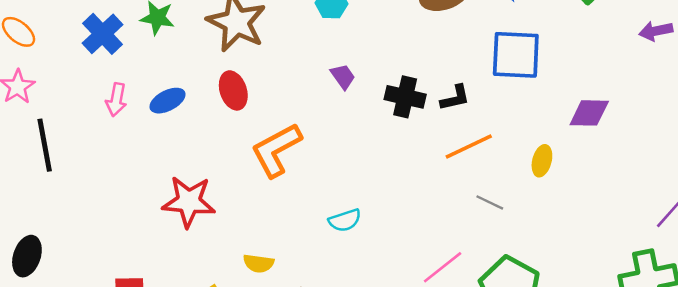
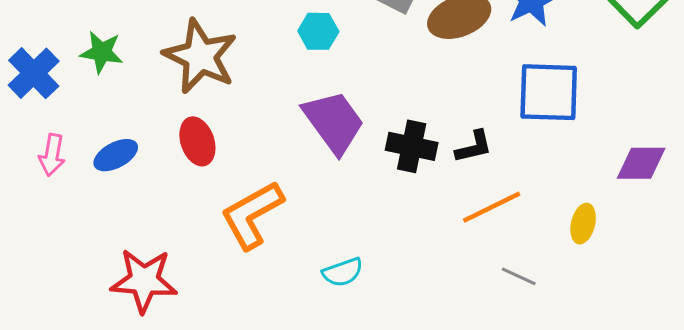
purple trapezoid: (343, 76) -> (334, 122), size x2.0
cyan semicircle: (345, 220) -> (343, 272), moved

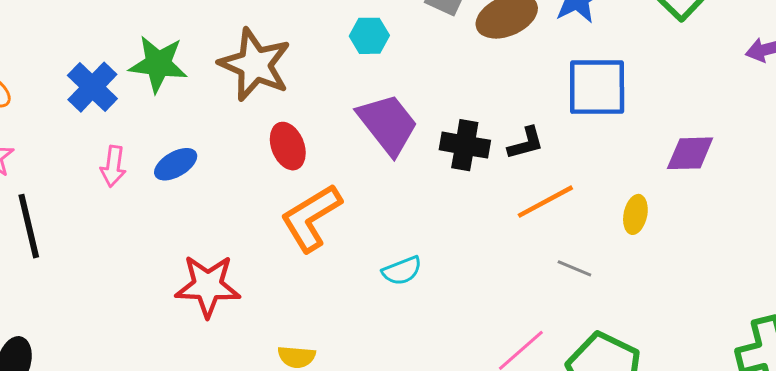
green star: (102, 52) -> (158, 64), size x1.4
red ellipse: (197, 141) -> (288, 146), moved

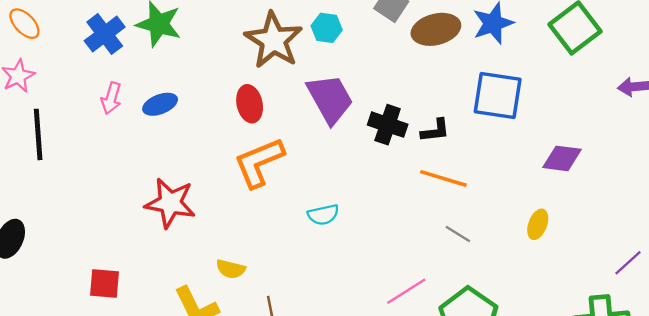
brown star: (255, 65) -> (274, 40), moved
orange line: (545, 202) -> (443, 178), turned 36
yellow ellipse: (635, 214) -> (538, 224), moved

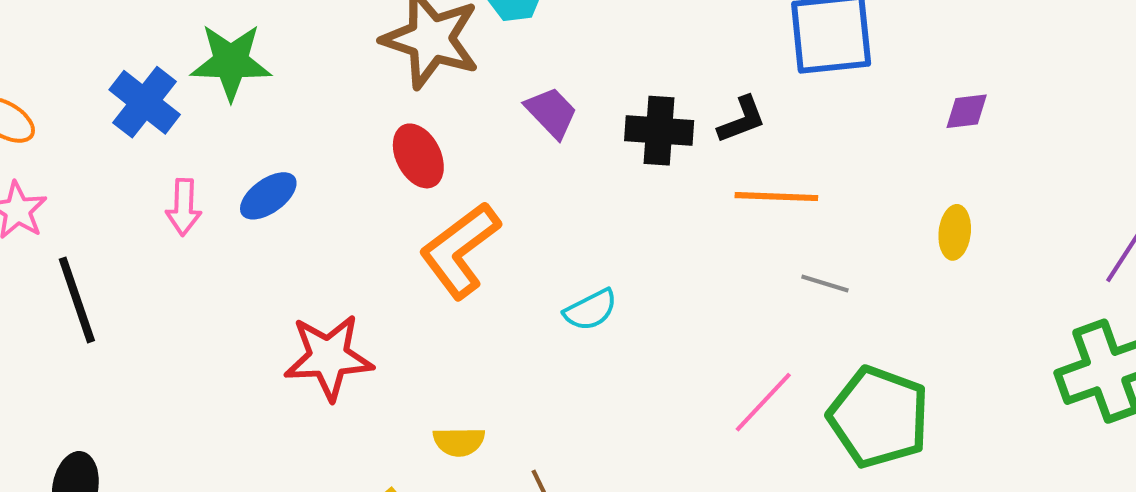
purple trapezoid: (330, 99) -> (551, 112), size x0.6
purple diamond: (562, 158) -> (967, 111), size x0.7

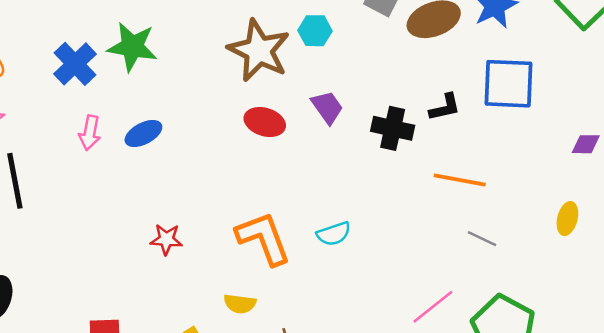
black L-shape: (742, 120) -> (445, 107), moved
red ellipse: (418, 156) -> (265, 122), moved, turned -54
orange L-shape: (460, 250) -> (263, 238), moved, turned 98
red star: (329, 357) -> (166, 239), size x0.6

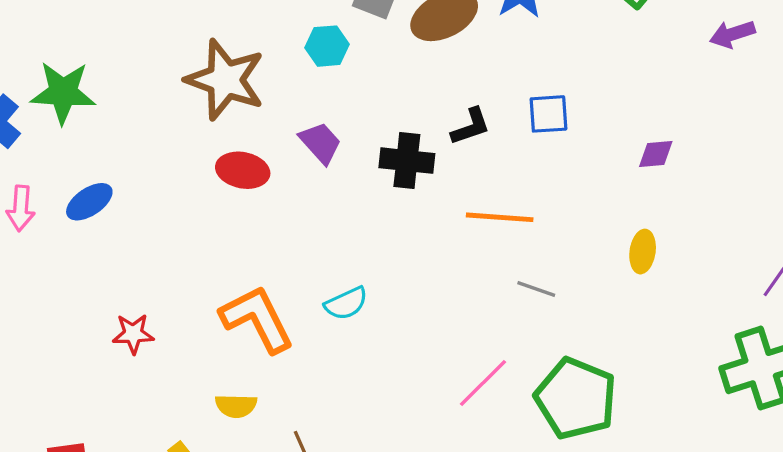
cyan hexagon: (315, 31) -> (327, 46), moved
blue square: (508, 84) -> (548, 114), moved, size x0.6

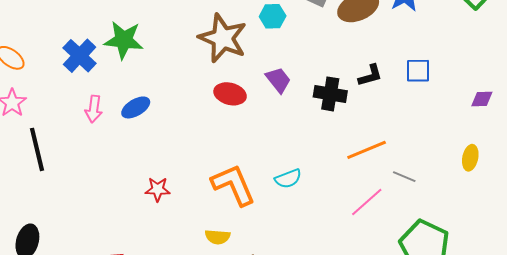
cyan hexagon: (327, 46) -> (273, 16), moved
orange line: (500, 217) -> (367, 150), moved, turned -30
pink line: (483, 383) -> (367, 202), moved

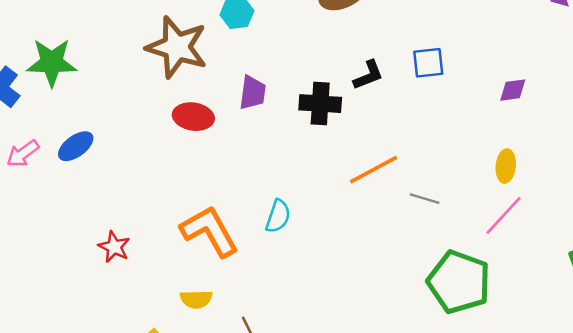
purple trapezoid: (278, 80) -> (253, 93), turned 52
pink arrow: (94, 109) -> (23, 154), turned 52
cyan semicircle: (288, 179) -> (278, 216), turned -44
red star: (158, 189) -> (114, 247), turned 30
pink line: (367, 202) -> (503, 215), moved

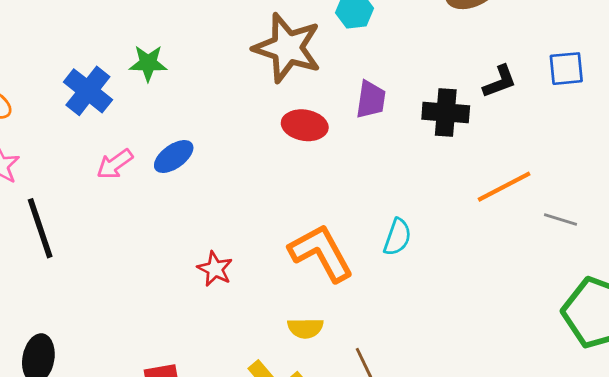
green star: (52, 62) -> (148, 63), size x0.7

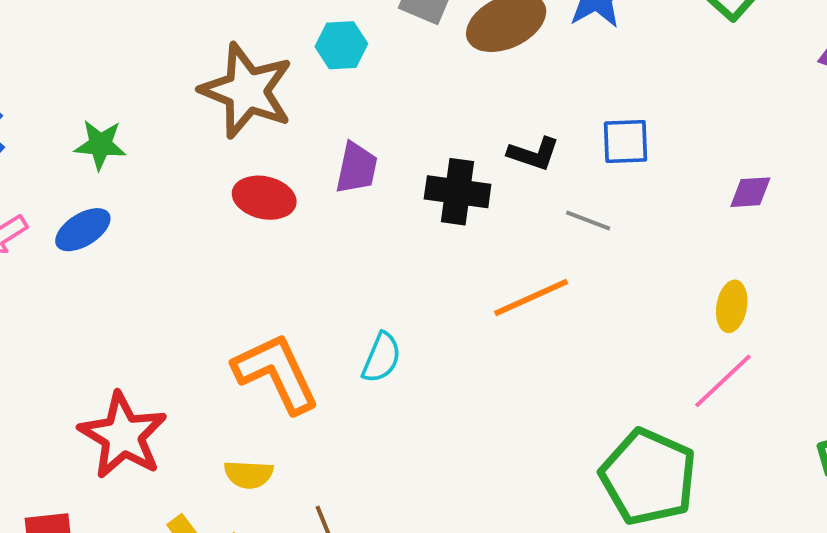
green star: (148, 63) -> (100, 145), moved
black L-shape: (500, 81) -> (534, 154), turned 36
gray line: (561, 219) -> (588, 221), moved
red star: (215, 269) -> (123, 435), moved, size x1.8

